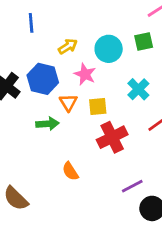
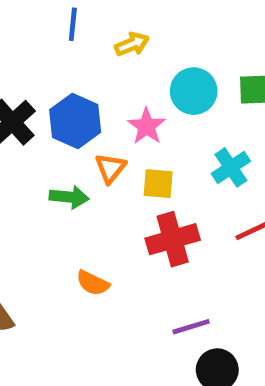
yellow arrow: (68, 46) -> (132, 44), moved
orange semicircle: (70, 171) -> (93, 283), turned -42

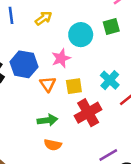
pink star: (147, 126) -> (61, 58), turned 30
cyan cross: (231, 167) -> (110, 80), moved
green arrow: (69, 197) -> (47, 120), moved

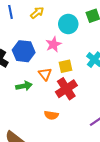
orange triangle: (48, 84) -> (45, 74), moved
red cross: (88, 113) -> (66, 89), moved
green arrow: (47, 120) -> (24, 86), moved

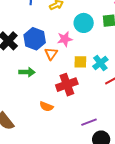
yellow square: (65, 66) -> (80, 62), moved
orange triangle: (45, 74) -> (51, 54), moved

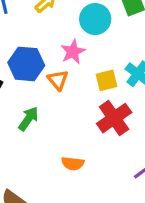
green arrow: (27, 72) -> (28, 119), turned -42
red cross: (67, 85) -> (114, 118), moved

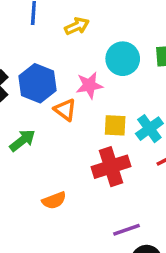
orange triangle: (58, 80) -> (65, 110), turned -30
orange semicircle: (73, 163) -> (54, 200), turned -45

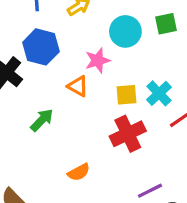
blue hexagon: (37, 83) -> (41, 47), moved

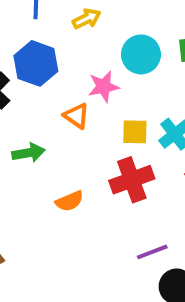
green arrow: (42, 120) -> (29, 153), turned 30
orange semicircle: (79, 172) -> (69, 201), moved

